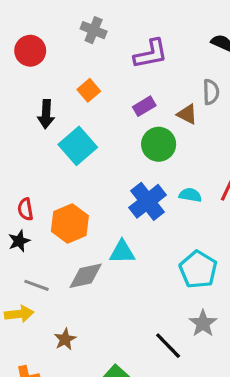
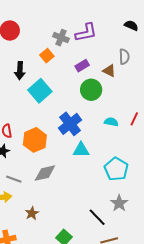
gray cross: (94, 30) -> (61, 38), moved
blue cross: (147, 201) -> (70, 124), moved
cyan triangle: (122, 252) -> (81, 150), moved

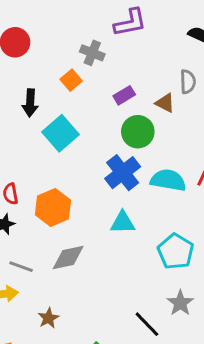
purple L-shape: (86, 33) -> (130, 23), moved
cyan semicircle: (111, 122) -> (168, 180), size x1.6
blue cross: (70, 124) -> (123, 173), moved

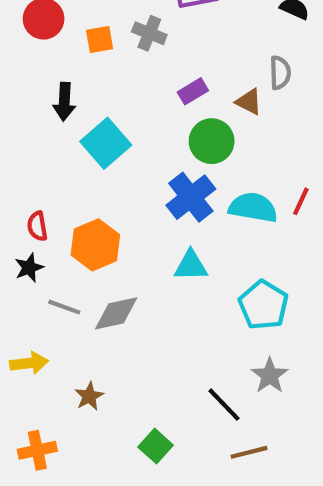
orange square: (71, 80) -> (100, 39), moved, turned 30
gray line: (21, 267) -> (64, 307), moved

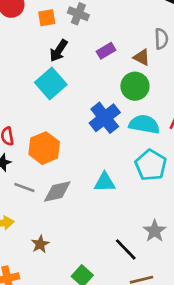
black arrow: (64, 102) -> (59, 51), moved, turned 30
green circle: (212, 141) -> (135, 86), moved
cyan triangle: (191, 266) -> (105, 182), moved
cyan pentagon: (263, 305) -> (151, 165), moved

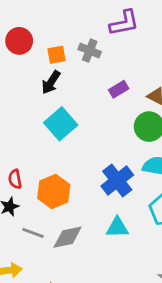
black arrow: (59, 51) -> (51, 82), moved
blue cross: (105, 118) -> (117, 180), moved

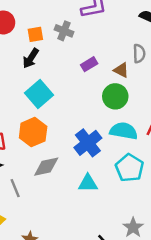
orange hexagon: (54, 192) -> (33, 132), moved
gray line: (33, 233) -> (15, 188), turned 48
gray diamond: (68, 237) -> (46, 167), moved

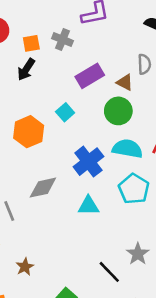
purple rectangle: (89, 64) -> (90, 76), size x1.5
cyan square: (39, 94) -> (65, 112), moved, size x0.6
orange hexagon: (33, 132) -> (29, 132), moved

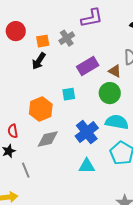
gray cross: (62, 40) -> (67, 38), turned 35
cyan square: (65, 112) -> (69, 94), turned 32
gray diamond: (43, 188) -> (48, 139), moved

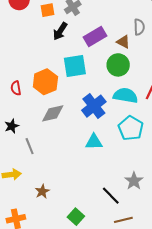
black arrow: (39, 61) -> (60, 31), moved
cyan square: (69, 94) -> (75, 66), size x1.6
red semicircle: (13, 131) -> (16, 88), moved

